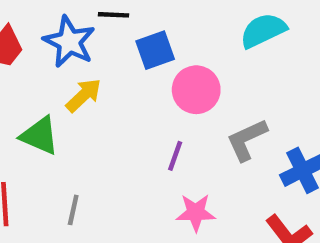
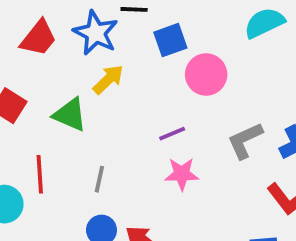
gray L-shape: (247, 140) -> (245, 140), moved
purple line: (175, 156) -> (172, 134), moved, turned 48
pink star: (196, 213) -> (182, 174), moved

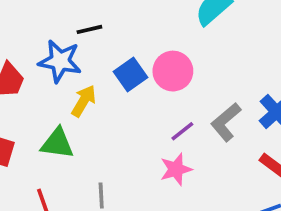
blue square: (170, 40) -> (131, 75), moved
purple line: (172, 134) -> (182, 131), moved

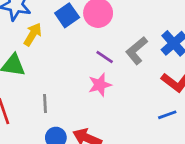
purple line: (182, 131) -> (105, 57), turned 72

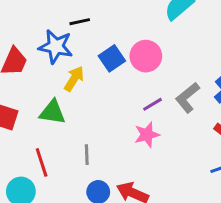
purple line: (105, 57) -> (153, 104), turned -66

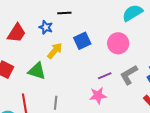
blue star: (56, 47) -> (46, 27), size x0.6
pink circle: (146, 56) -> (118, 43), moved

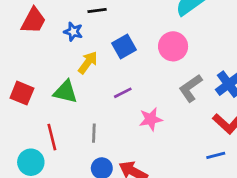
red trapezoid: (16, 33) -> (33, 21), moved
purple line: (105, 76) -> (123, 93), moved

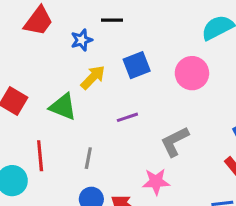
blue star: (73, 32) -> (82, 40), turned 30
gray L-shape: (191, 88) -> (175, 142), moved
pink star: (151, 119) -> (156, 182), moved

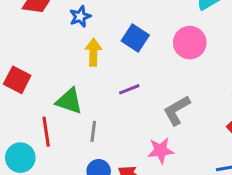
blue square: (137, 65) -> (135, 38), turned -32
yellow arrow: (93, 77) -> (93, 52), turned -40
green triangle: (63, 107) -> (69, 101), moved

